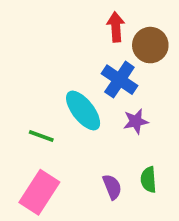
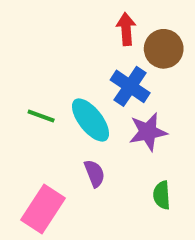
purple star: (136, 121) -> (148, 132), size x1.4
green line: (41, 136) -> (41, 116), moved
purple semicircle: (112, 187) -> (94, 173), moved

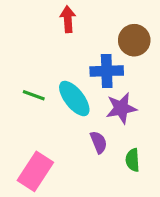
red arrow: (126, 29) -> (68, 19), moved
blue cross: (130, 86) -> (107, 71), turned -36
purple semicircle: (94, 173) -> (99, 142), moved

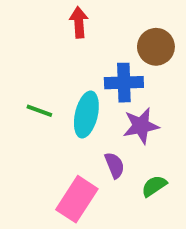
cyan ellipse: (74, 98) -> (86, 114), turned 51
green semicircle: (133, 160) -> (154, 186), turned 60
pink rectangle: (35, 171) -> (77, 199), moved

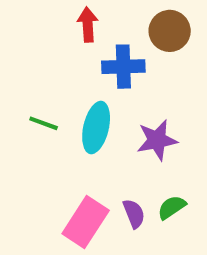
brown circle: (156, 47) -> (170, 31), moved
blue cross: (124, 83) -> (123, 67), moved
purple semicircle: (115, 165) -> (134, 214), moved

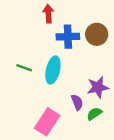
brown circle: (170, 31) -> (97, 34), moved
purple star: (157, 140) -> (98, 87), moved
purple semicircle: (134, 214) -> (77, 102), moved

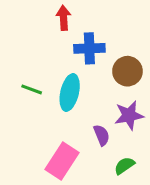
brown circle: (97, 34) -> (127, 71), moved
green semicircle: (94, 114) -> (124, 166), moved

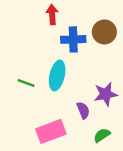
brown circle: (127, 71) -> (104, 32), moved
green line: (32, 89) -> (26, 83), moved
pink rectangle: (62, 161) -> (51, 131), turned 36

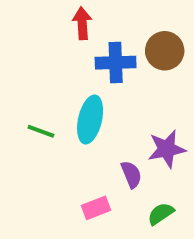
pink rectangle: (51, 131) -> (96, 208), moved, size x0.6

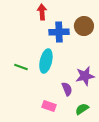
pink rectangle: (96, 208) -> (49, 106), turned 40

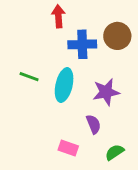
green line: (21, 67) -> (29, 77), moved
purple star: (85, 76) -> (106, 92), moved

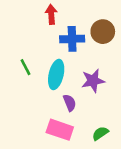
green line: (29, 77) -> (26, 67), turned 42
purple semicircle: (93, 124) -> (70, 103), moved
pink rectangle: (68, 148) -> (60, 130), size x1.5

